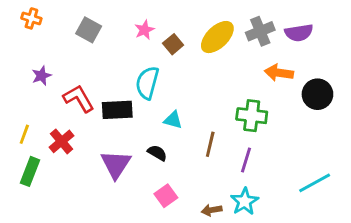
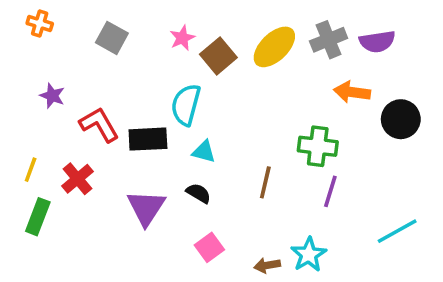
brown square: (173, 44) -> (218, 56), size x1.4
purple star: (41, 76) -> (52, 96), turned -30
cyan triangle: (173, 120) -> (204, 152), moved
purple line: (246, 160) -> (330, 191), moved

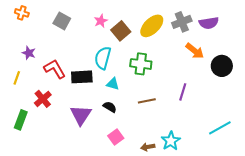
orange arrow: (352, 92) -> (195, 51), turned -150
green cross: (318, 146) -> (141, 64), moved
yellow line: (31, 170) -> (17, 78), moved
brown line: (265, 182) -> (147, 101), turned 66
purple line: (330, 191) -> (183, 92), moved

